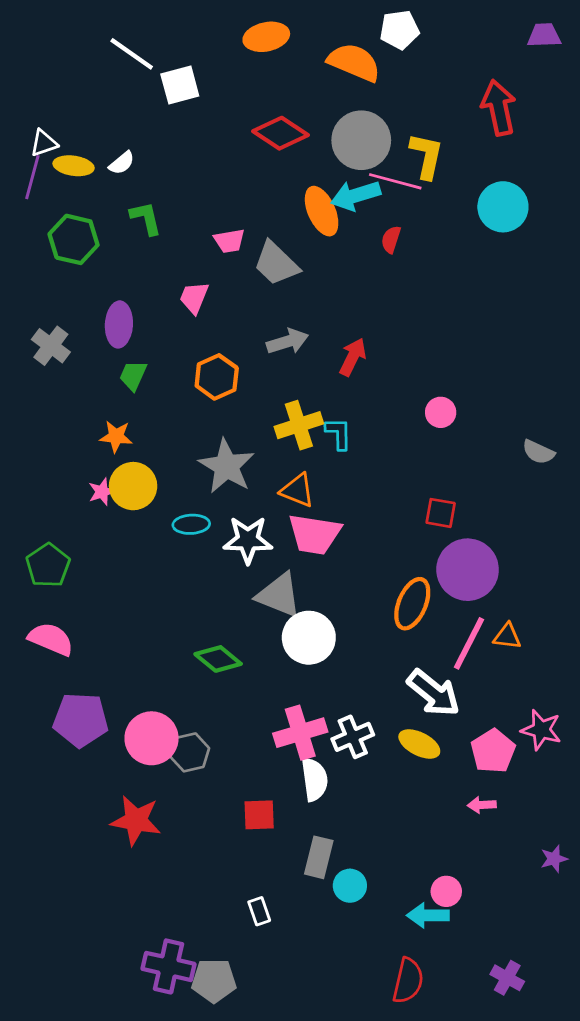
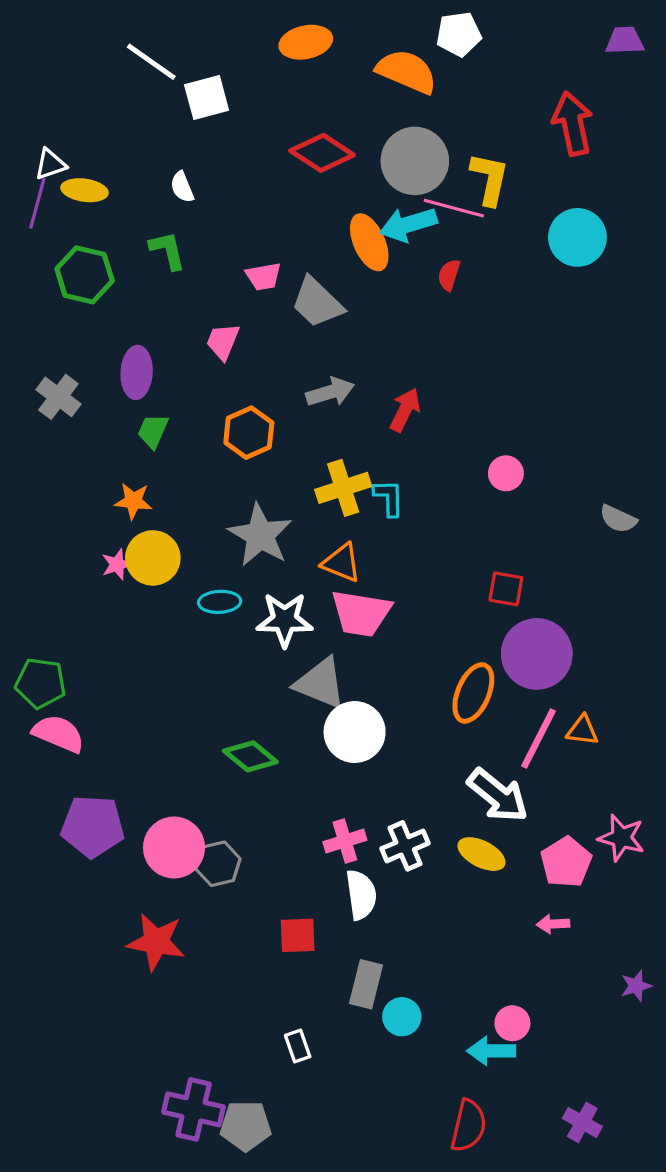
white semicircle: (122, 163) -> (182, 187), moved, turned 108
green pentagon: (48, 565) -> (41, 683), moved, turned -30
pink cross: (300, 733) -> (345, 841), size x0.7

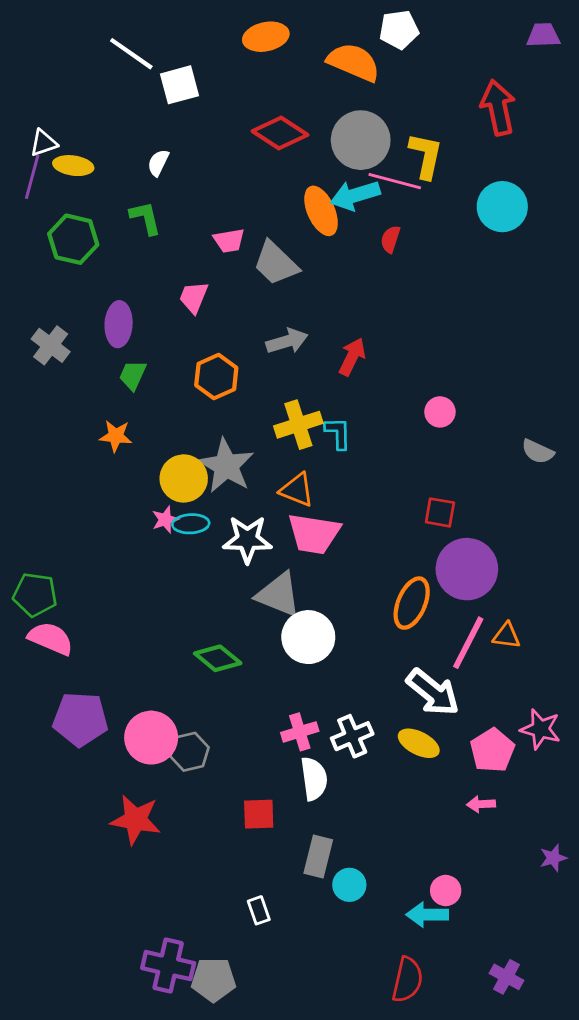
white semicircle: (182, 187) -> (158, 163), turned 48
yellow circle: (153, 558) -> (184, 478), moved
pink star: (117, 564) -> (165, 520), moved

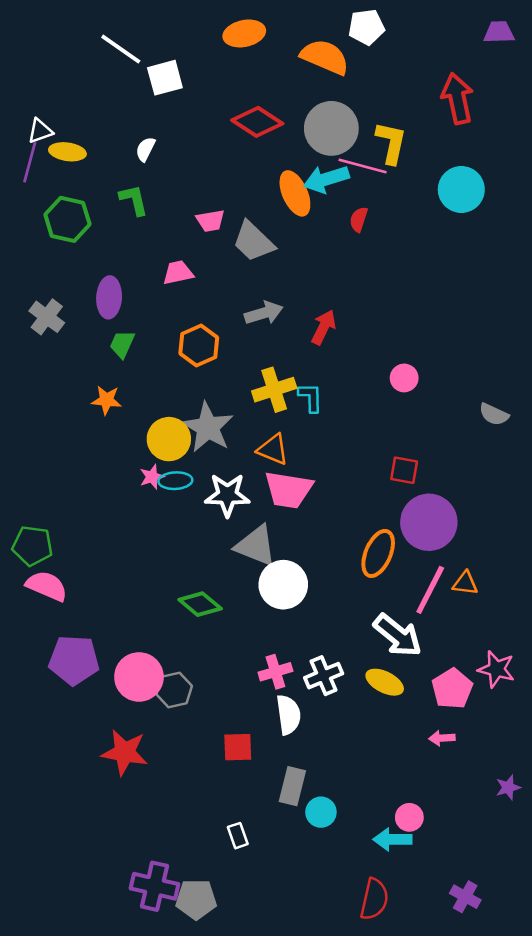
pink trapezoid: (194, 297) -> (178, 273), turned 56

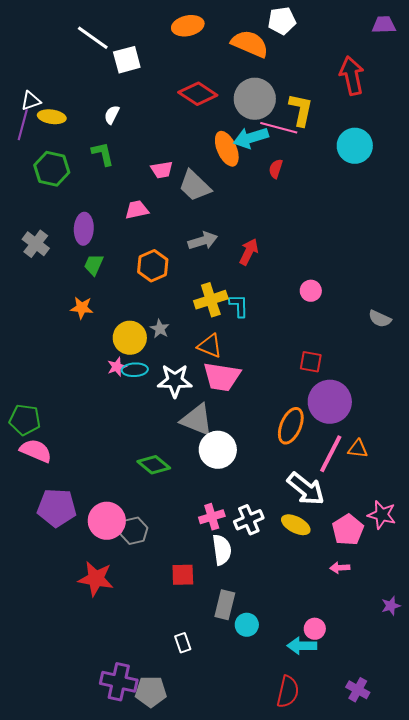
gray star: (208, 427) -> (160, 329), size x0.5

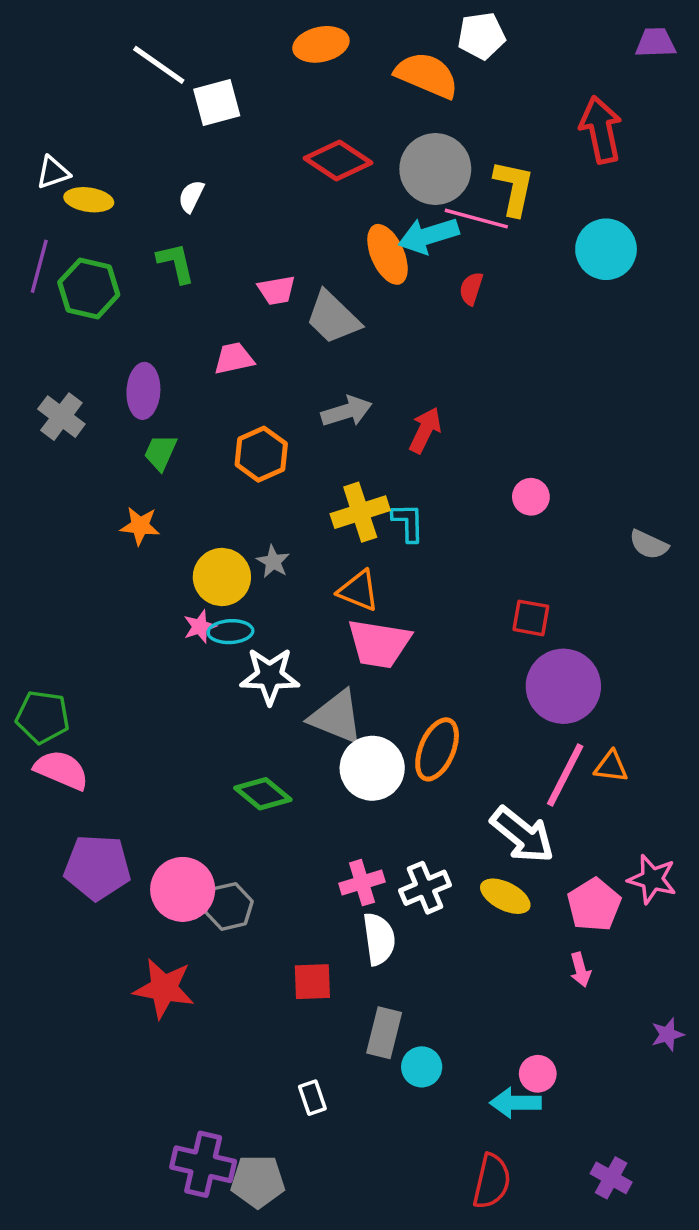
purple line: (23, 125) -> (39, 266), moved
white star: (175, 381) -> (270, 676), moved
orange ellipse: (291, 426) -> (437, 749), moved
pink arrow: (340, 568) -> (580, 970), turned -102

